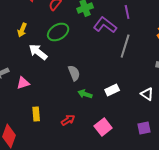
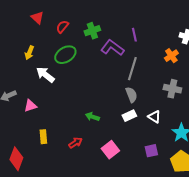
gray semicircle: (74, 73) -> (131, 95), moved
white rectangle: (112, 90) -> (129, 116), moved

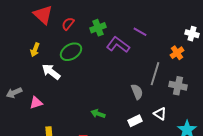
red triangle: (37, 18) -> (43, 15), size x1.5
purple line: (134, 35) -> (140, 32), turned -48
gray line: (132, 69) -> (155, 74), moved
white rectangle: (129, 116) -> (135, 121), moved

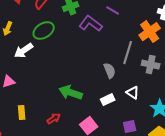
orange cross: (177, 53) -> (150, 32), size x1.5
white arrow: (51, 72) -> (24, 51), turned -72
green arrow: (98, 114) -> (71, 93), size x1.6

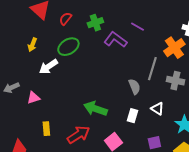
white rectangle: (108, 100) -> (132, 116), turned -48
red arrow: (54, 119) -> (78, 135), size x1.6

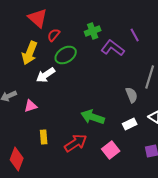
red semicircle: (65, 19) -> (54, 35), moved
purple line: (137, 27) -> (135, 35), turned 32
yellow arrow: (32, 45) -> (30, 53), size x1.6
white rectangle: (132, 116) -> (130, 124), turned 48

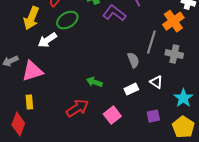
pink triangle: (31, 106) -> (32, 71), size x1.6
green arrow: (93, 117) -> (94, 82), size x0.7
yellow rectangle: (44, 137) -> (29, 102), moved

